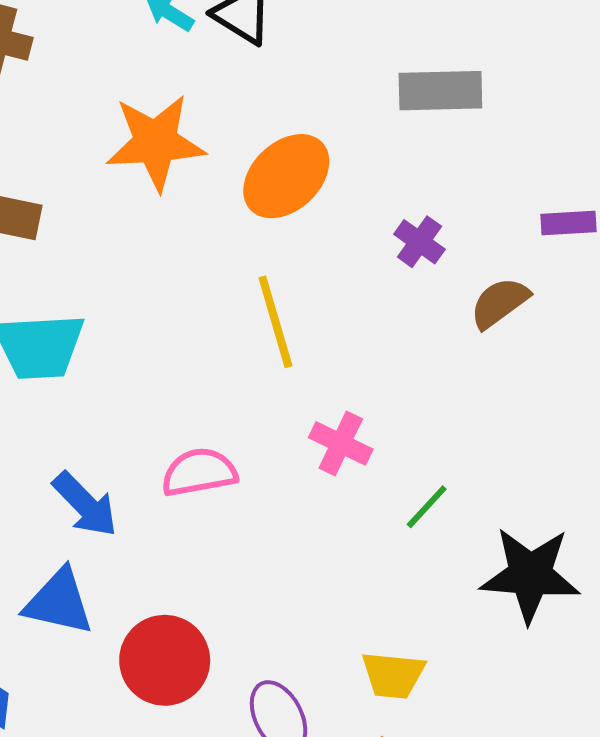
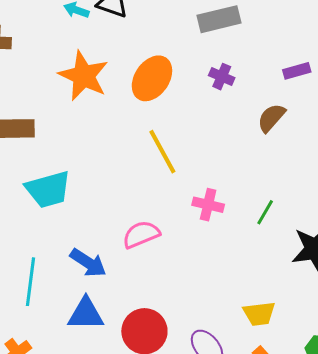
orange star: (156, 142) -> (84, 76), turned -30
purple cross: (419, 242) -> (222, 77), moved
green line: (427, 507) -> (265, 212), moved

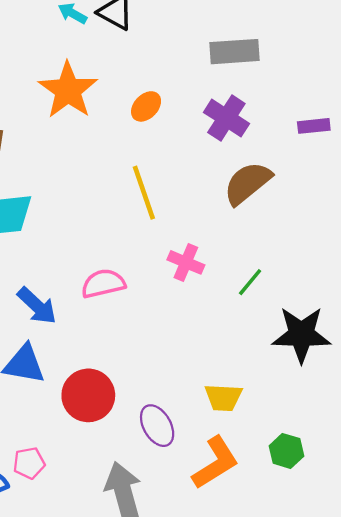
purple cross: (222, 77) -> (226, 118), size x1.5
orange ellipse: (152, 78) -> (146, 106), size x0.6
brown semicircle: (271, 118) -> (248, 183), moved, size x1.4

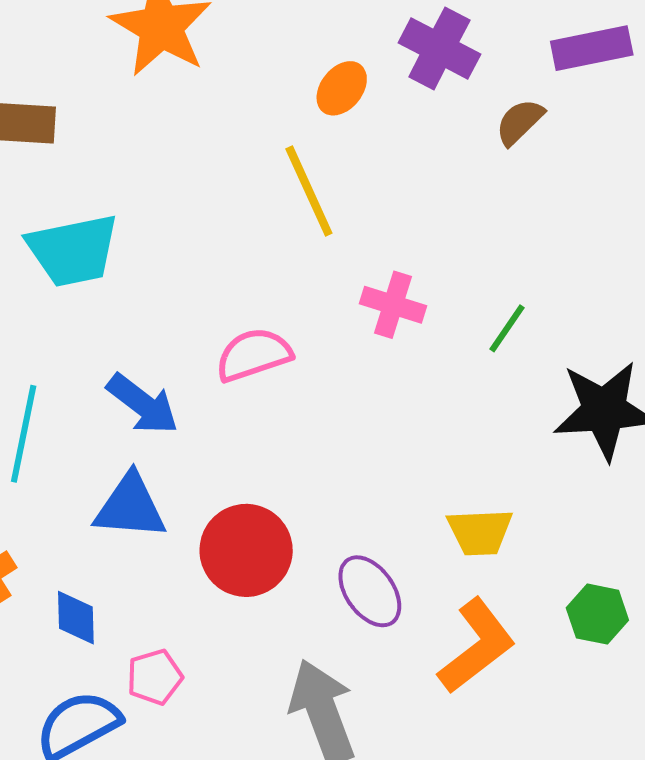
orange ellipse: (146, 106) -> (342, 88), moved
purple rectangle: (314, 126) -> (592, 48), size x1.4
brown semicircle: (248, 183) -> (520, 122), moved, size x0.6

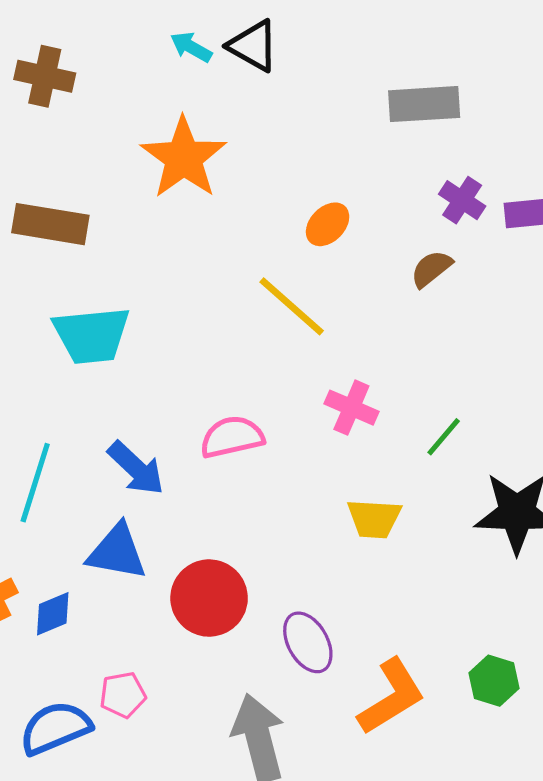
purple cross: (439, 48) -> (462, 200), moved, size x0.7
brown semicircle: (520, 122) -> (431, 269), moved
yellow line: (309, 191) -> (292, 306), turned -30
yellow trapezoid: (480, 532) -> (374, 519), moved
blue diamond: (76, 618) -> (53, 614), moved, turned 63

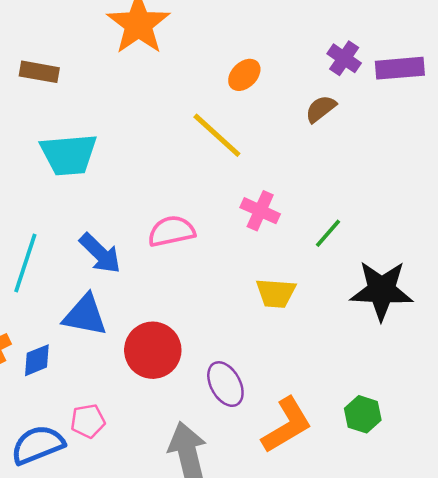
brown rectangle: (50, 224) -> (39, 72), size x0.7

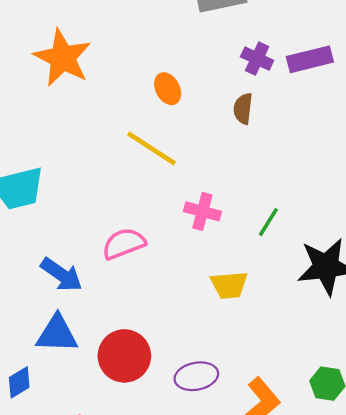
orange ellipse: (244, 75) -> (168, 89), turned -64
brown semicircle: (321, 109) -> (243, 109), turned -36
purple ellipse: (225, 384) -> (196, 376), turned -63

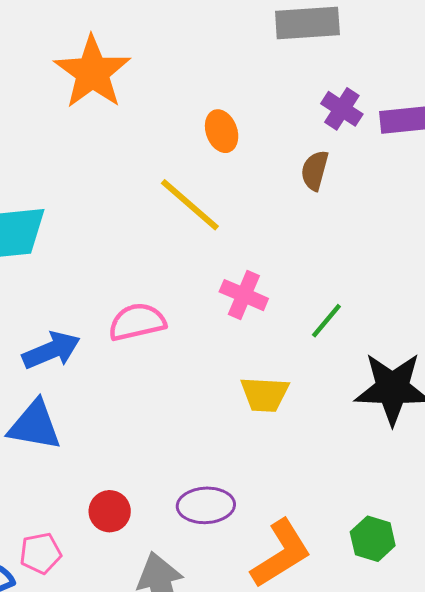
blue arrow: (61, 275) -> (51, 350), turned -66
red circle: (124, 356) -> (110, 511), moved, size x0.6

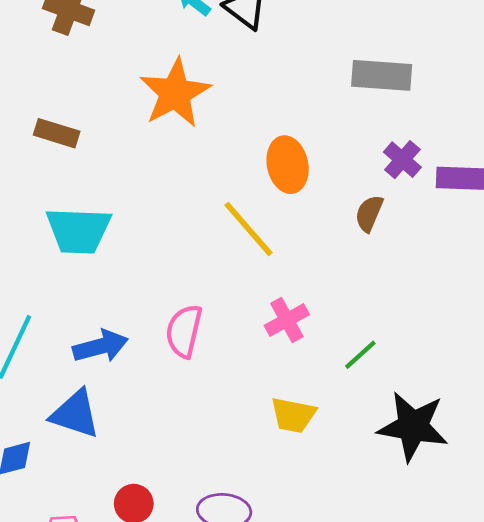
orange ellipse: (222, 131) -> (288, 165), size x1.4
pink cross: (244, 295) -> (287, 320), turned 30
pink semicircle: (137, 322) -> (184, 331), turned -72

